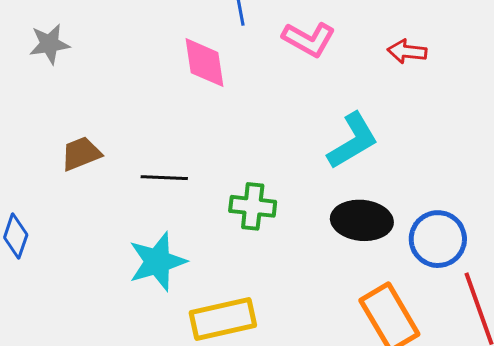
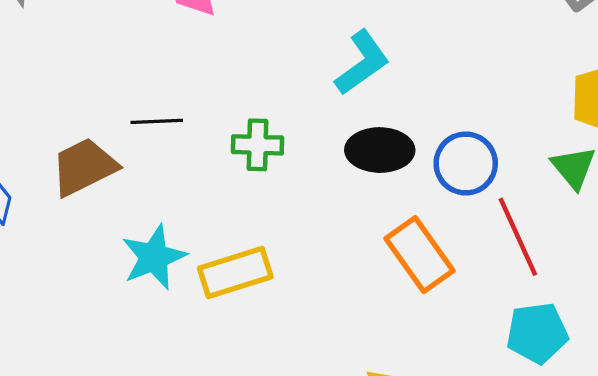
brown trapezoid: (81, 154) -> (84, 167), moved, size x1.5
cyan star: (157, 262) -> (154, 257), moved

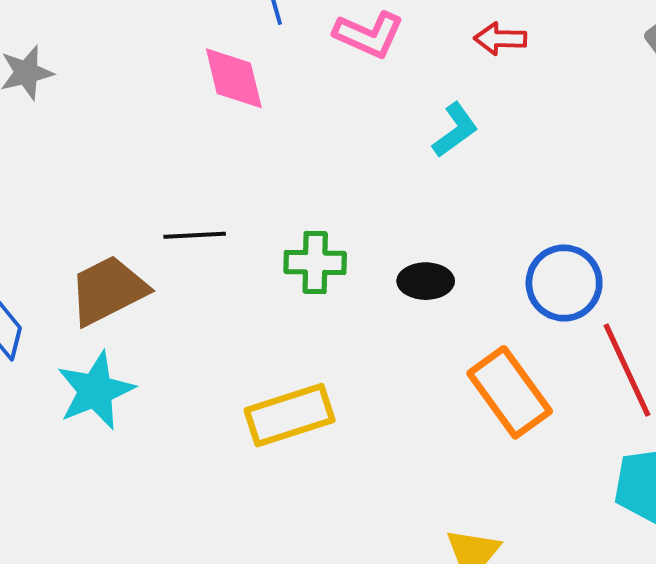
cyan L-shape: (362, 63) -> (455, 130), moved, size x0.7
black ellipse: (380, 150) -> (426, 281), moved, size x0.7
cyan star: (154, 257) -> (96, 391), moved

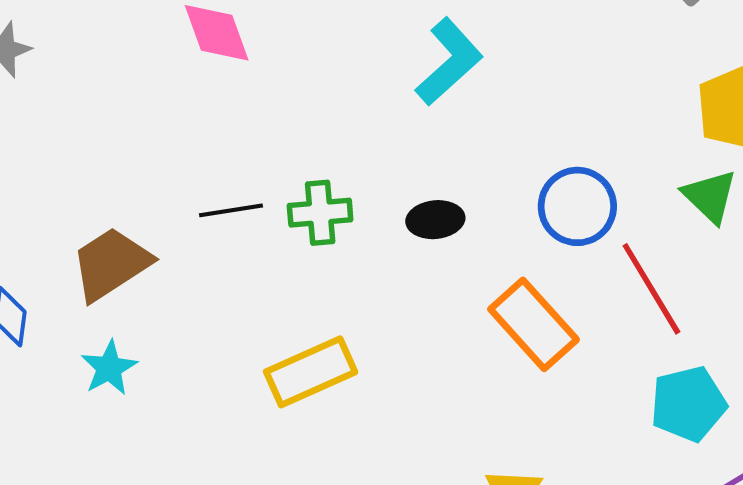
cyan L-shape: (455, 130) -> (449, 62), size x1.5
black line: (195, 235) -> (231, 210), moved
cyan star: (96, 391) -> (109, 368), size x0.7

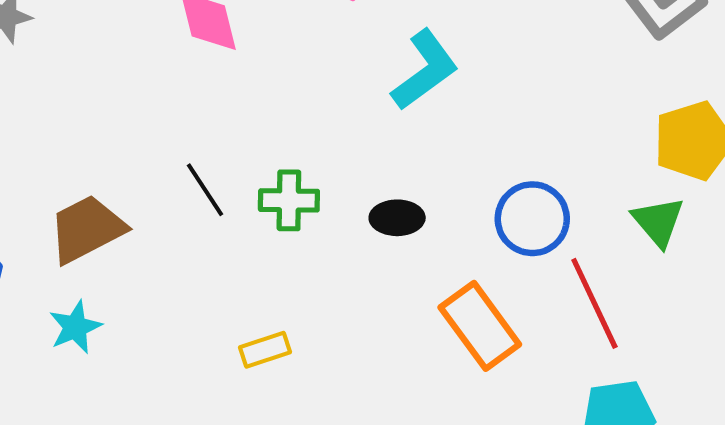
black line: (231, 210) -> (205, 190), turned 60
yellow rectangle: (311, 372) -> (265, 350), size x0.6

